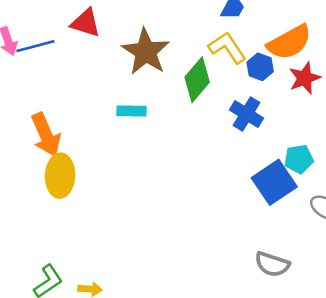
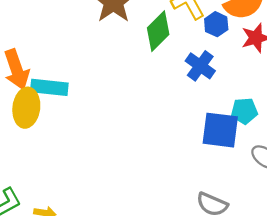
cyan rectangle: (131, 111) -> (49, 87), moved, size x1.4
blue square: (274, 182) -> (220, 130), turned 36

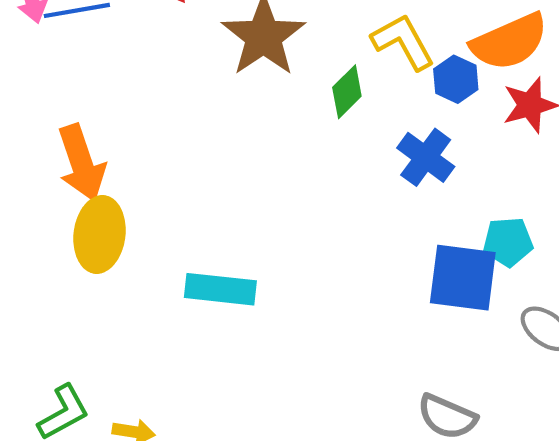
green diamond: (158, 31) -> (347, 92), size x0.7
cyan rectangle: (49, 87) -> (220, 289), moved

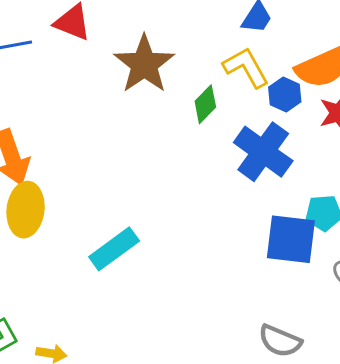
blue cross: (426, 157) -> (263, 152), size x1.4
cyan rectangle: (220, 289) -> (114, 249), turned -42

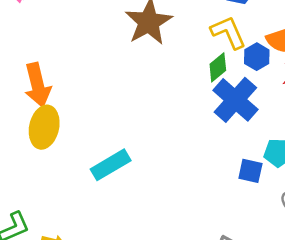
green diamond: (205, 104) -> (218, 67), moved
blue square: (291, 239) -> (250, 171), size x0.6

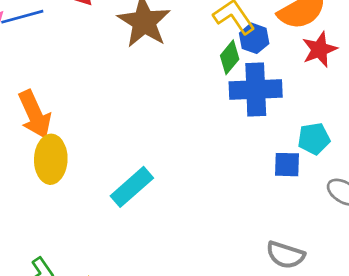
blue hexagon: (257, 57) -> (254, 38), moved
blue cross: (235, 100) -> (256, 89), turned -33

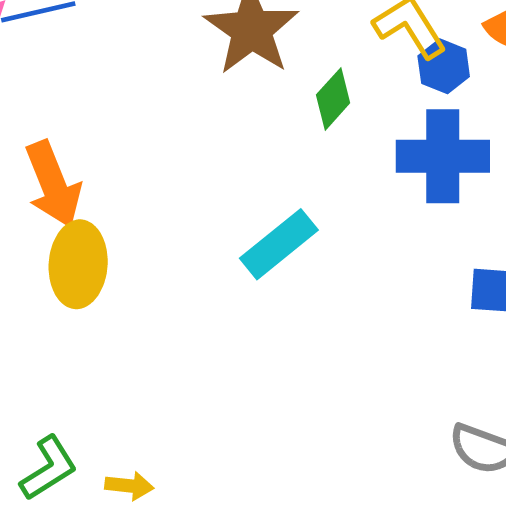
green diamond: (230, 57) -> (333, 99), moved
cyan rectangle: (132, 187) -> (279, 244), moved

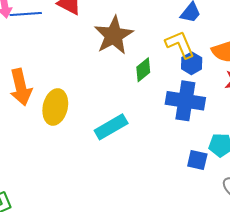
yellow ellipse: (78, 264) -> (55, 107), moved

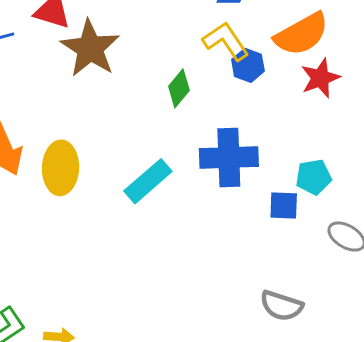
brown star: (114, 35) -> (90, 48), moved
blue cross: (185, 101) -> (229, 158), moved

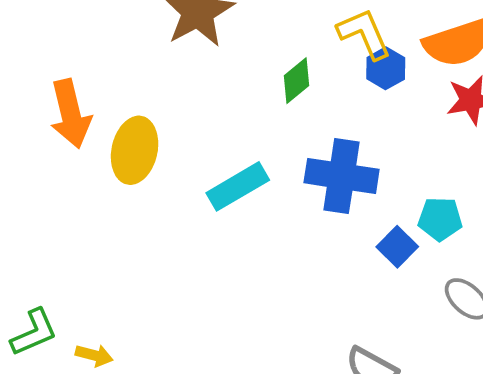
blue square: (284, 205) -> (397, 247), turned 32

